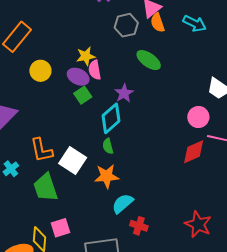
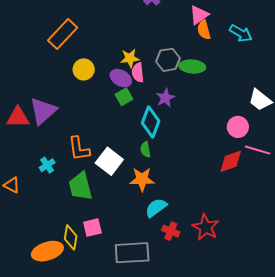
gray hexagon: (126, 25) -> (168, 60), moved
green ellipse: (149, 60) -> (192, 67), turned -35
cyan diamond: (111, 118) -> (151, 122), turned -32
red star: (198, 224) -> (206, 227), moved

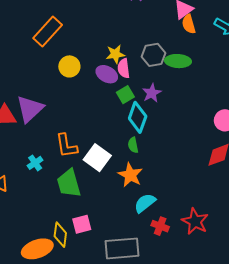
green square: (124, 97) -> (125, 95), moved
orange star: (142, 179) -> (130, 175), turned 30

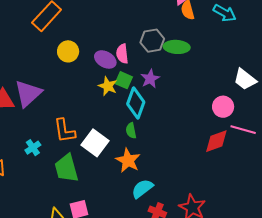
yellow star: (115, 54) -> (108, 86), moved, turned 30
green square: (125, 95) -> (124, 80), turned -36

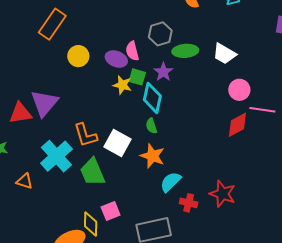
green ellipse: (177, 47) -> (185, 51), moved
white trapezoid: (245, 79) -> (224, 54), moved
cyan cross: (33, 148) -> (56, 156), size x2.0

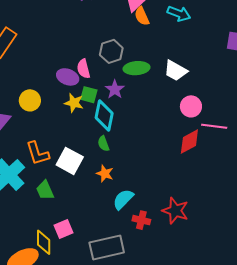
yellow circle: (78, 56) -> (30, 100), moved
orange star: (152, 156) -> (105, 174), size x0.7
green trapezoid: (92, 172) -> (45, 190), size x0.7

